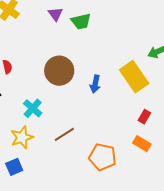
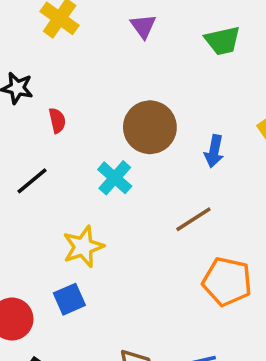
green trapezoid: (81, 21) -> (223, 41), moved
cyan cross: (33, 108) -> (115, 178), moved
brown line: (64, 134) -> (193, 219), moved

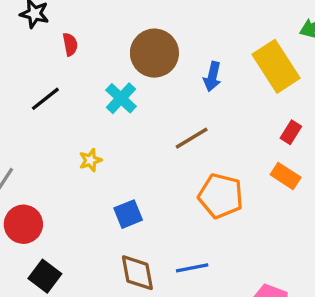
yellow star: (83, 247) -> (90, 160), size x0.6
blue square: (69, 299) -> (128, 214), moved

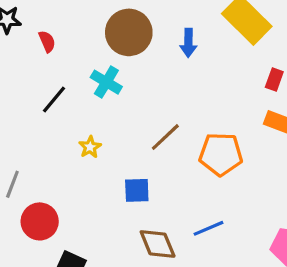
black line: (45, 99) -> (54, 100), moved
brown line: (192, 138) -> (165, 137), moved
blue square: (128, 214) -> (137, 190), turned 32

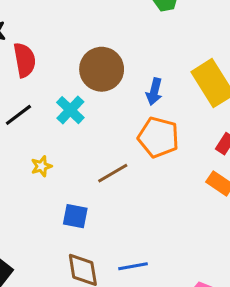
red semicircle: (47, 41) -> (25, 60), size x1.6
orange pentagon: (221, 154) -> (158, 137), moved

